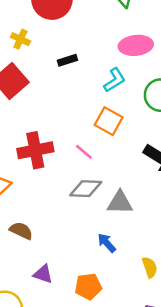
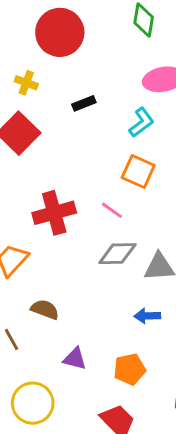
blue arrow: (107, 243) -> (147, 316), turned -45

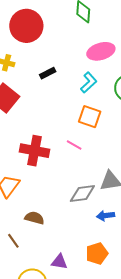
red cross: (54, 213) -> (34, 151), turned 32
gray diamond: (117, 254) -> (82, 194), moved
purple triangle: (75, 359) -> (59, 262), moved

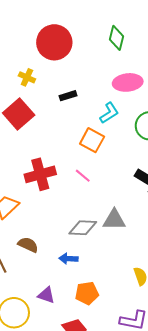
orange square: (90, 117) -> (92, 140), moved
red cross: (34, 151) -> (40, 174), turned -36
blue arrow: (106, 216) -> (68, 259), moved

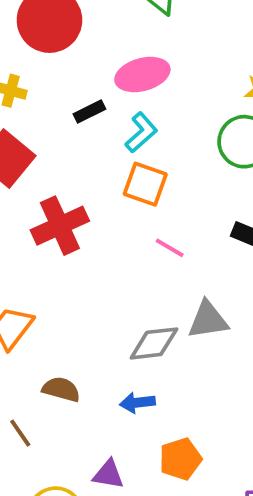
pink ellipse: (128, 82) -> (142, 75), moved
cyan L-shape: (109, 113) -> (141, 132), moved
red cross: (40, 174) -> (60, 226), moved
pink line: (83, 176) -> (170, 248), moved

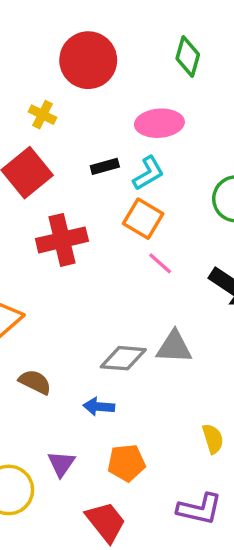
black rectangle: (89, 111) -> (105, 166), moved
pink line: (170, 248) -> (160, 263), moved
purple triangle: (108, 474) -> (61, 464), turned 44

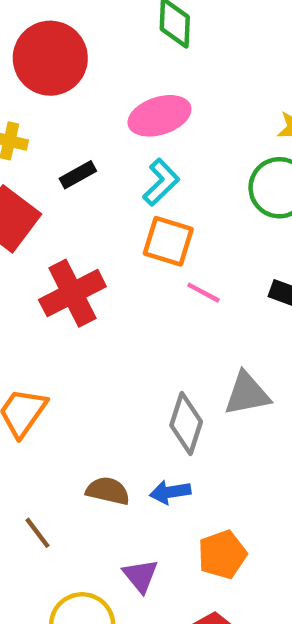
black rectangle: (105, 166) -> (78, 175), moved
gray diamond: (123, 358) -> (186, 423), turned -63
brown semicircle: (35, 382) -> (108, 491), moved

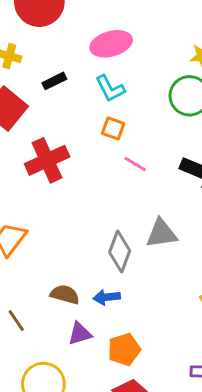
cyan L-shape: (161, 182) -> (110, 89), turned 104
orange square: (168, 241) -> (113, 128), size x0.7
orange pentagon: (222, 555) -> (124, 349), moved
purple triangle: (140, 576) -> (80, 334), moved, turned 50

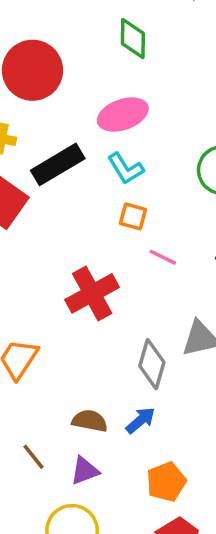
black rectangle: (54, 81) -> (58, 164), size x1.8
red cross: (47, 160) -> (92, 293), moved
blue arrow: (107, 297) -> (141, 420), turned 150
purple triangle: (80, 334) -> (85, 471), moved

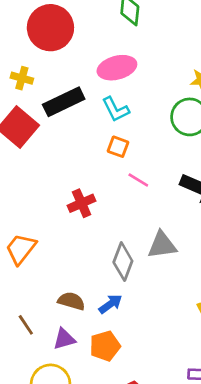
red cross: (92, 293) -> (82, 203), size x0.7
orange pentagon: (166, 482) -> (105, 346), moved

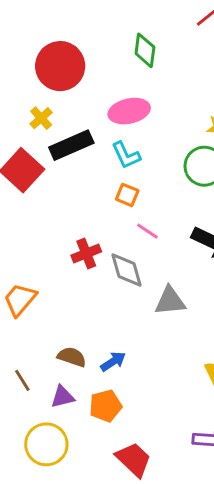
yellow cross: (22, 78) -> (41, 118), moved, turned 30
gray diamond: (123, 262) -> (126, 270), moved, turned -39

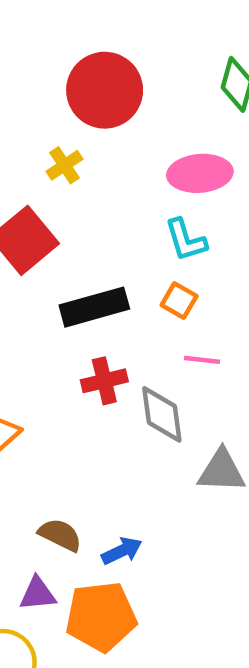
black rectangle: (71, 145) -> (94, 307), moved
pink line: (147, 231) -> (202, 360), turned -35
orange pentagon: (106, 406) -> (101, 617), size x1.4

